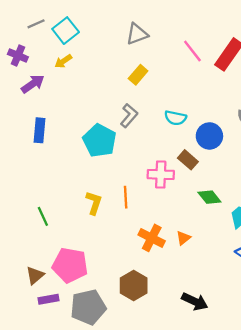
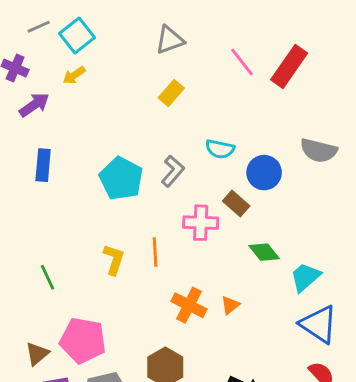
gray L-shape: (129, 116) -> (173, 171), moved

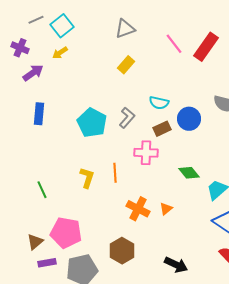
brown rectangle: (236, 203) -> (162, 129), moved, turned -66

